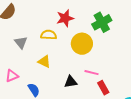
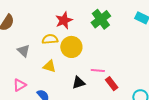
yellow circle: (82, 44) -> (71, 47), moved

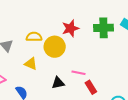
green cross: (101, 19) -> (103, 28), moved, turned 30
red star: (64, 20) -> (70, 28), moved

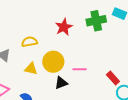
yellow circle: (55, 47) -> (53, 62), moved
red rectangle: (91, 87) -> (113, 78), moved

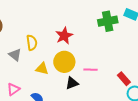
red star: (64, 27) -> (64, 36), moved
yellow semicircle: (29, 42) -> (32, 43), moved, turned 91

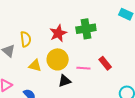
green cross: (108, 21) -> (86, 29), moved
red rectangle: (124, 79) -> (105, 63), moved

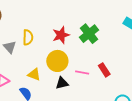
green cross: (86, 29) -> (89, 34), turned -36
yellow triangle: (35, 65) -> (34, 74), moved

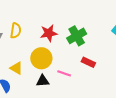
red rectangle: (104, 70) -> (88, 62), moved, turned -40

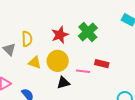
red rectangle: (88, 62) -> (102, 64), moved
yellow triangle: (16, 68) -> (35, 63), moved

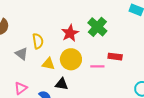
black triangle: (63, 83) -> (62, 84), moved, turned 32

